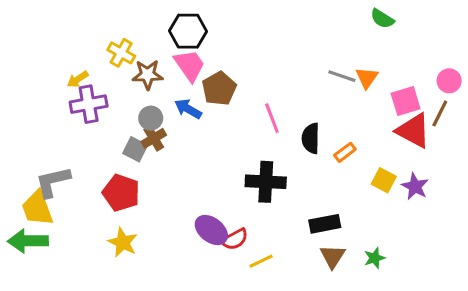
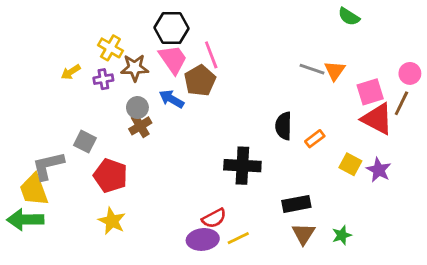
purple cross: (89, 104) -> (103, 79), moved, size x0.6
pink line: (272, 118) -> (211, 55), moved
gray square: (135, 149) -> (85, 142), moved
purple ellipse: (211, 230) -> (203, 239), moved, turned -44

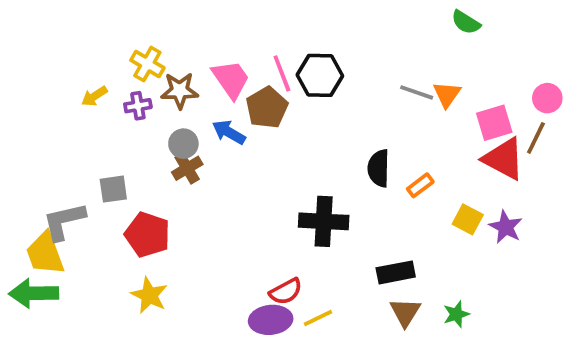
black hexagon: (171, 28) -> (320, 75), moved
gray square: (85, 142) -> (113, 189), turned -35

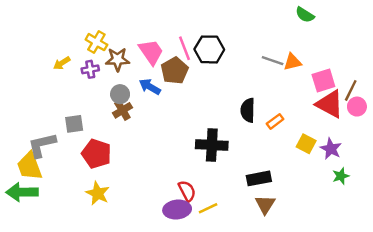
orange triangle: (447, 94) -> (292, 62), turned 42
pink circle: (547, 98) -> (357, 107), moved
red semicircle: (286, 291) -> (187, 191), turned -90
green star: (456, 314) -> (341, 176), moved

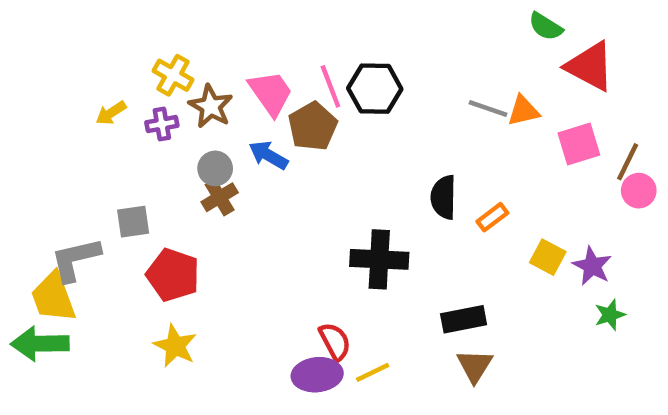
brown star: (118, 59) -> (211, 106), turned 30
red triangle: (330, 104) -> (590, 66), moved

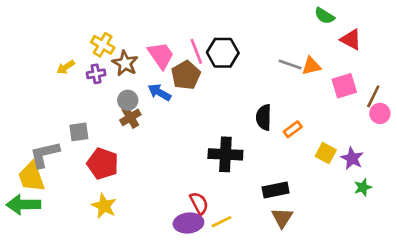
red triangle: (590, 66) -> (351, 40), size x0.7

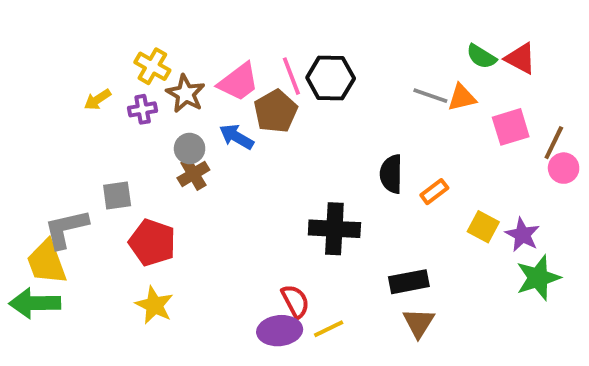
green semicircle: (324, 16) -> (481, 56), moved
pink trapezoid: (161, 55) -> (238, 82), turned 88
green star: (363, 187) -> (538, 278), size x1.6

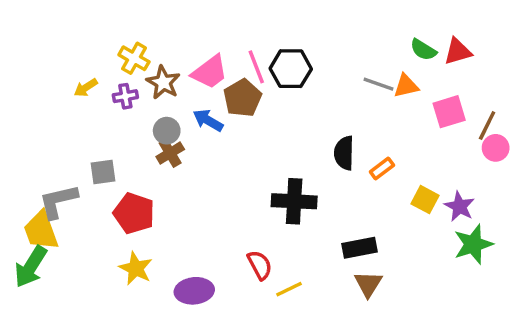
red triangle: (520, 58) -> (458, 51), turned -44
green arrow: (35, 303) -> (31, 267), turned -57
purple ellipse: (280, 331) -> (194, 291), moved

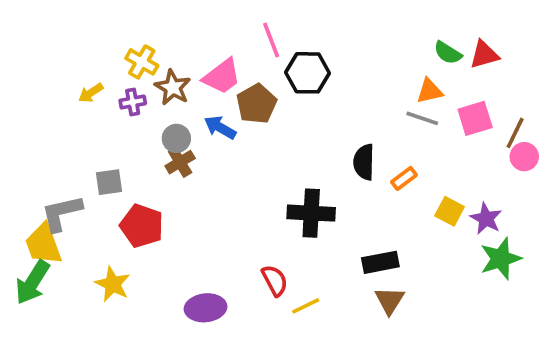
pink line: (256, 67) -> (271, 40), moved
gray line: (379, 84) -> (422, 118), moved
yellow star: (136, 268) -> (113, 284), moved

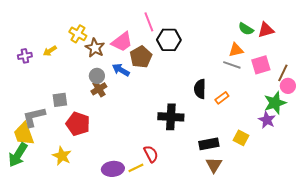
purple cross: (133, 102) -> (25, 56), moved
yellow square: (450, 211) -> (241, 138), moved
green star: (501, 259) -> (275, 103), moved
yellow line: (306, 306) -> (136, 168), moved

